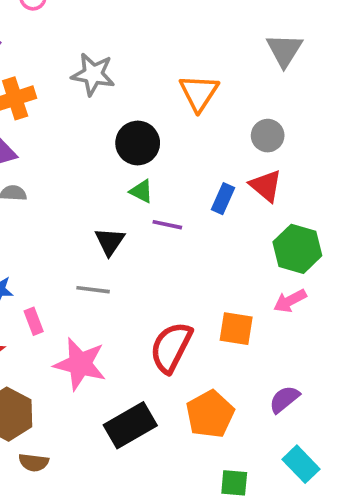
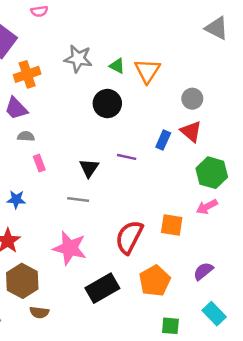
gray triangle: (284, 50) -> (217, 28), moved, turned -35
green triangle: (141, 191) -> (117, 66), moved
pink rectangle: (34, 321) -> (39, 163), moved

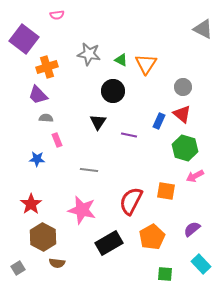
black triangle: (89, 168) -> (98, 122), moved
green hexagon: (212, 173) -> (185, 148), moved
blue star: (16, 199) -> (37, 159), moved

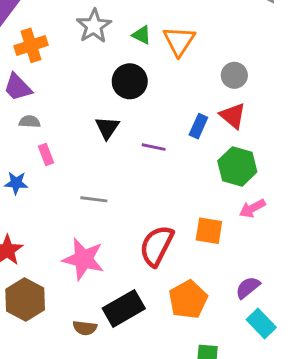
gray star: (89, 54) -> (94, 26), turned 30
brown semicircle: (57, 263) -> (85, 328), moved
cyan rectangle: (201, 264) -> (261, 323), moved

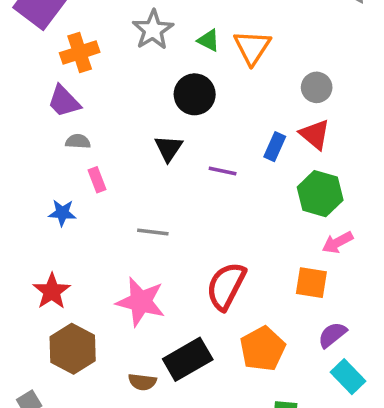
orange square: (209, 231) -> (311, 283), moved

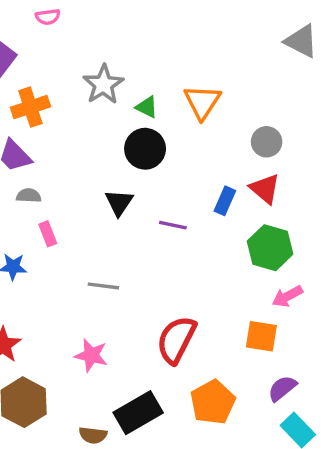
green triangle: (209, 40) -> (147, 107), moved
pink star: (141, 302) -> (91, 355), size x0.7

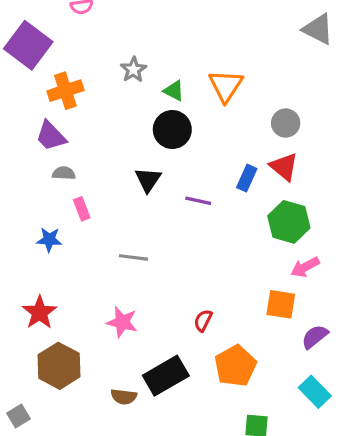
gray star: (103, 84) -> (133, 70), size x0.7
red semicircle: (176, 340) -> (203, 321), moved, size x0.5
purple semicircle: (282, 388) -> (315, 337), moved

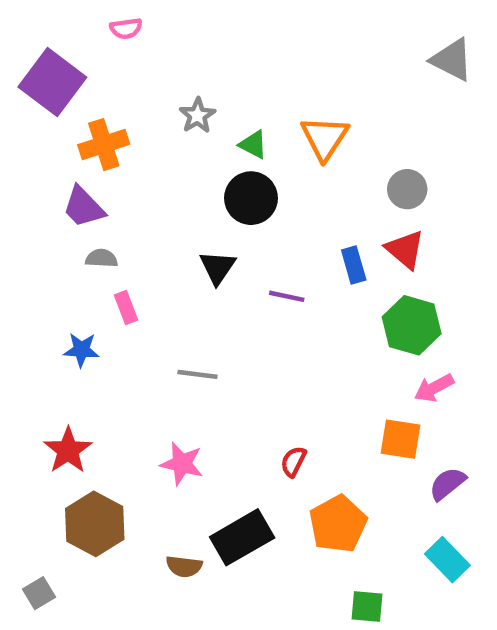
blue rectangle: (247, 178) -> (354, 265), turned -40

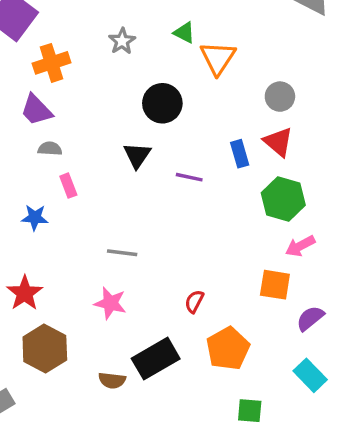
green triangle: (253, 145) -> (184, 33), moved
gray line: (197, 374) -> (122, 253), moved

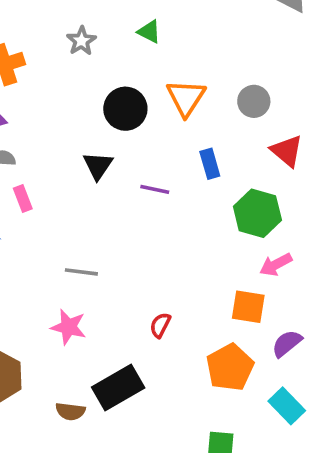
orange triangle: (218, 58) -> (186, 98), moved
red triangle: (278, 142) -> (287, 151), moved
orange pentagon: (228, 348) -> (230, 367), moved

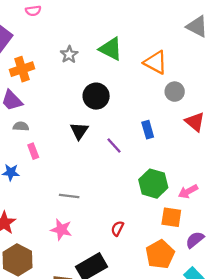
green triangle: (149, 32) -> (111, 49), size x1.6
orange triangle: (186, 98) -> (156, 62), moved, turned -35
purple line: (155, 189) -> (114, 145), turned 36
green hexagon: (257, 213) -> (153, 184), moved

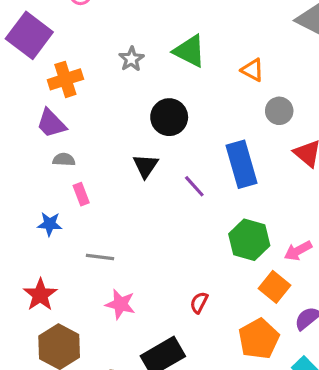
orange triangle: (156, 62) -> (252, 70), size x0.7
blue rectangle: (148, 130) -> (241, 164), size x1.8
gray line: (69, 196) -> (100, 257), moved
orange square: (171, 217) -> (274, 287), turned 30

